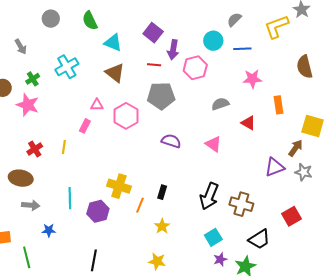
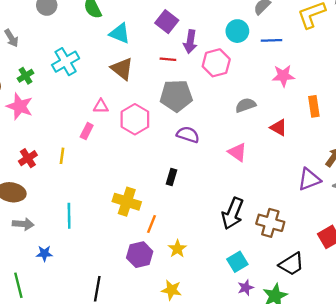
purple semicircle: (171, 141) -> (188, 135), moved
black rectangle: (162, 192) -> (171, 177), moved
purple hexagon: (98, 211) -> (140, 255), moved

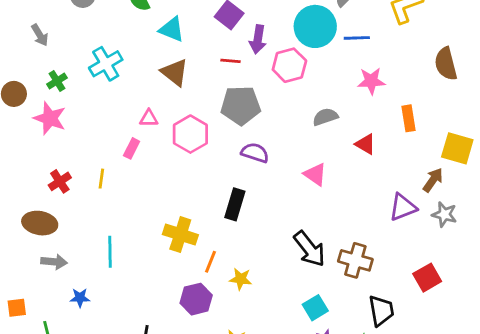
cyan circle: (237, 31) -> (315, 26), size x1.5
black rectangle: (171, 177) -> (235, 204), size x1.5
black arrow: (233, 213) -> (309, 249), turned -60
yellow star: (177, 249) -> (241, 279), moved, turned -30
black trapezoid: (292, 264) -> (381, 311), turned -68

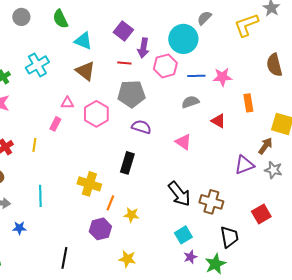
blue line: (357, 38) -> (196, 76), moved

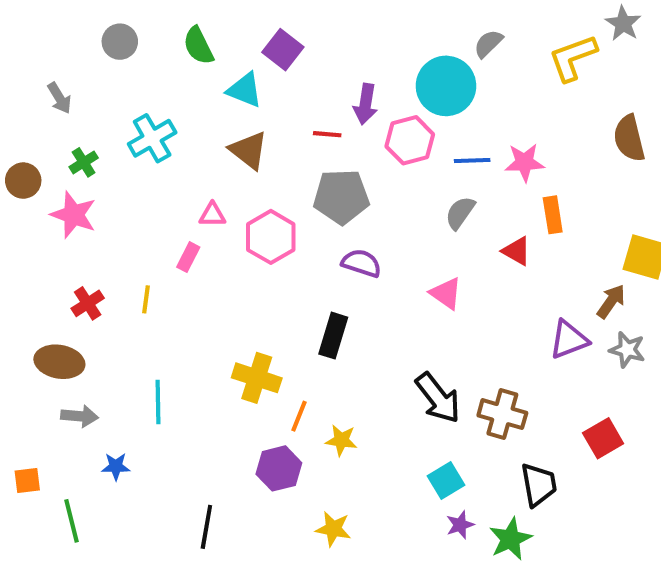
purple square: (123, 31) -> (283, 50), moved
gray semicircle: (190, 102) -> (460, 213), turned -36
orange rectangle: (248, 103) -> (553, 215), moved

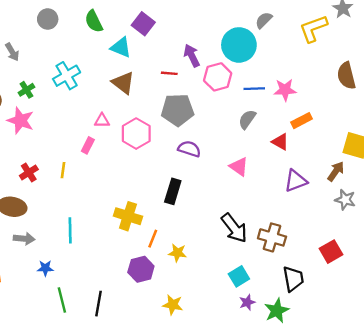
purple arrow: (365, 104) -> (192, 56), turned 145
orange rectangle: (553, 215) -> (302, 121), turned 72
purple triangle: (569, 340) -> (296, 181), moved
green line: (71, 521) -> (62, 300), moved

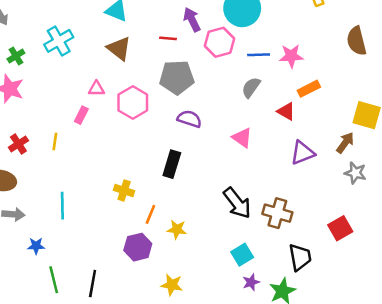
yellow cross: (128, 216) -> (124, 190), size x0.7

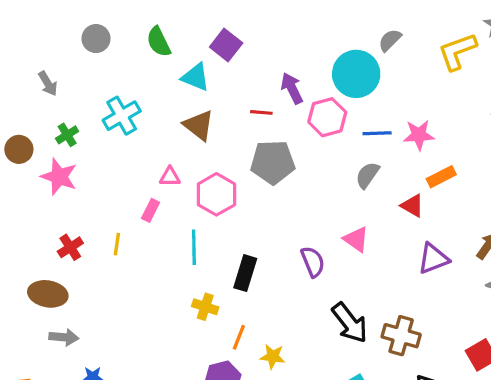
purple semicircle: (189, 119) -> (313, 262), moved, turned 50
black rectangle: (172, 164) -> (245, 273), moved
cyan line: (62, 206) -> (194, 247), moved

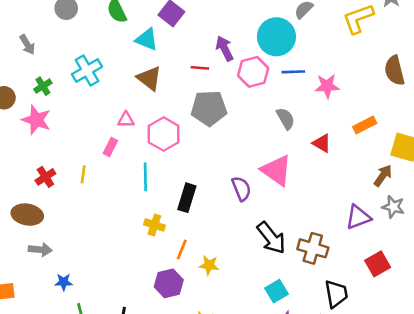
blue line: (377, 133) -> (293, 72), moved
gray semicircle: (367, 175) -> (286, 119), turned 115
orange rectangle: (441, 177) -> (365, 125), moved
pink triangle: (356, 239) -> (276, 170), size x1.5
purple triangle: (433, 259) -> (358, 217), moved

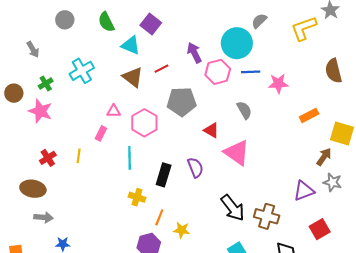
red line: (200, 68) -> (161, 69), moved, turned -32
red triangle: (322, 143) -> (211, 130), moved
purple semicircle: (241, 189) -> (195, 167), moved

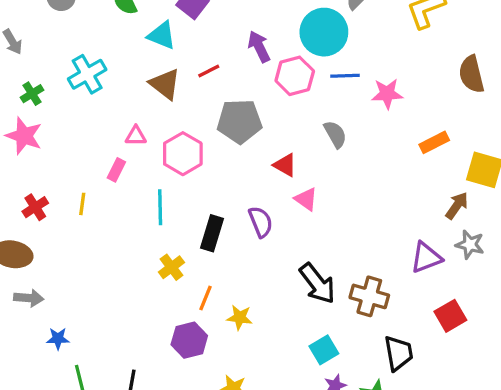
pink triangle: (237, 153) -> (306, 199), moved, size x0.6
yellow cross: (137, 197) -> (171, 267), turned 35

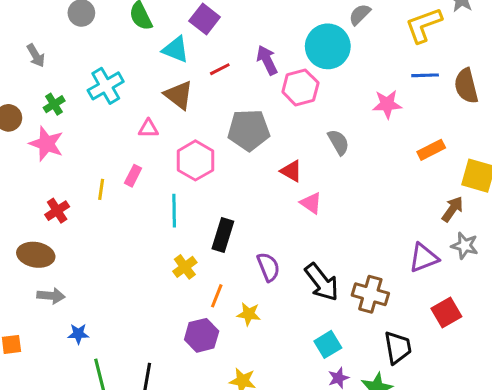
red line: (209, 71) -> (220, 69), moved
blue line: (345, 76) -> (425, 75), moved
pink triangle: (136, 136) -> (148, 129), moved
yellow line: (82, 204) -> (101, 189), moved
purple semicircle: (261, 222) -> (268, 267), moved

